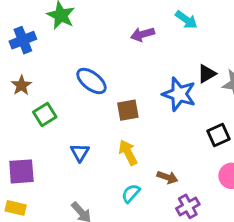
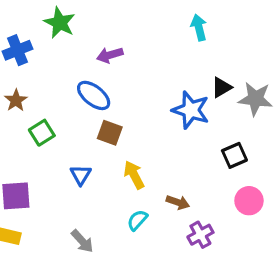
cyan arrow: (186, 20) -> (199, 27), turned -140
purple arrow: (143, 34) -> (110, 55), moved
brown square: (128, 110) -> (110, 133), moved, turned 30

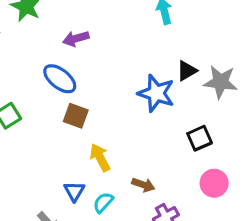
blue triangle: (81, 175) -> (74, 191), moved

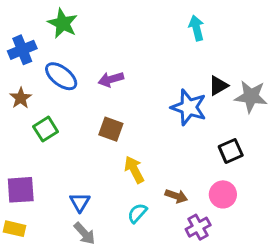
purple arrow: (76, 39) -> (111, 79), moved
blue ellipse: (60, 79) -> (61, 76), moved
pink circle: (214, 183) -> (223, 194), moved
blue triangle: (74, 191) -> (80, 202), moved

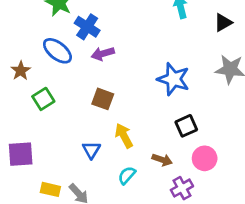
blue cross: (22, 50) -> (87, 27), moved, turned -35
black triangle: (218, 86) -> (223, 23), moved
black square: (231, 151) -> (186, 126), moved
blue triangle: (80, 202) -> (91, 150), moved
yellow rectangle: (14, 229) -> (50, 189), moved

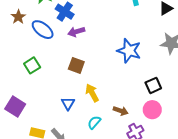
brown star: (21, 71) -> (18, 17), moved
black square: (186, 126) -> (153, 85), moved
purple square: (21, 154) -> (15, 107), turned 36

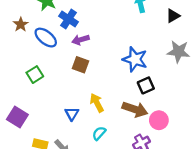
brown square: (76, 65) -> (81, 65), moved
black square: (153, 85) -> (146, 85), moved
brown arrow: (121, 111) -> (135, 109), moved, size x1.6

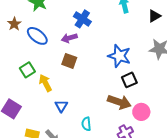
blue cross: (69, 19) -> (82, 19), moved
yellow arrow: (97, 103) -> (45, 83), moved
cyan semicircle: (99, 133) -> (86, 124), turned -48

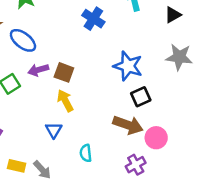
blue cross: (82, 19) -> (93, 19), moved
purple arrow: (69, 38) -> (38, 70), moved
yellow arrow: (45, 83) -> (65, 101), moved

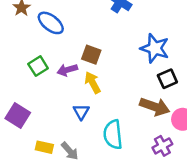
purple arrow: (38, 70) -> (67, 70), moved
cyan semicircle: (86, 153) -> (113, 135), size x1.6

